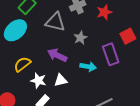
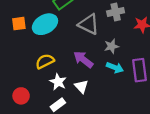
cyan arrow: (88, 67) -> (115, 68), moved
white triangle: (61, 80) -> (81, 86), turned 48

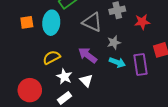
cyan ellipse: (45, 24) -> (51, 23), turned -55
red circle: (21, 96) -> (30, 90), size x1.5

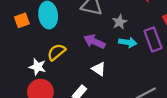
white star: (64, 76) -> (38, 67), moved

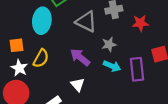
orange square: (22, 20) -> (17, 45), moved
yellow semicircle: (56, 52) -> (41, 58), turned 144

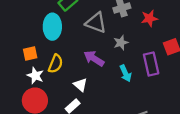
cyan arrow: (112, 66) -> (126, 73), moved, turned 49
white triangle: (78, 85) -> (80, 85), moved

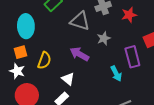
cyan ellipse: (52, 27) -> (26, 26), moved
cyan arrow: (126, 73) -> (116, 74), moved
white star: (35, 76) -> (17, 71), moved

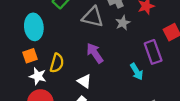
gray star: (104, 38) -> (123, 23), moved
purple arrow: (79, 54) -> (95, 53), turned 30
white star: (17, 71) -> (38, 76), moved

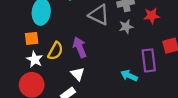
purple arrow: (95, 53) -> (80, 47), moved
cyan arrow: (137, 72) -> (129, 76), turned 133

